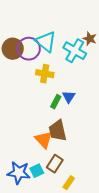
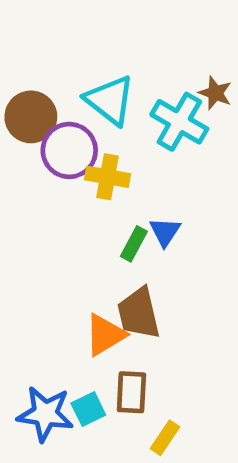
purple circle: (29, 49) -> (69, 150), moved
orange triangle: (44, 140) -> (105, 335), turned 42
brown rectangle: (55, 164) -> (131, 392), turned -30

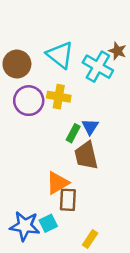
purple circle: (69, 150) -> (29, 101), moved
brown trapezoid: (139, 313) -> (86, 155), moved
brown rectangle: (131, 392) -> (68, 200), moved

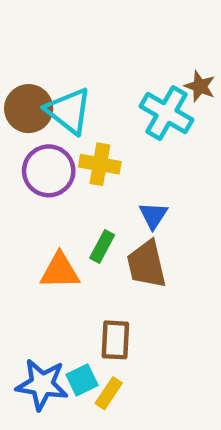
cyan triangle: (60, 55) -> (69, 111), moved
green rectangle: (73, 133) -> (102, 246), moved
orange triangle: (57, 183) -> (60, 271), moved, turned 30
yellow rectangle: (90, 239) -> (109, 393), moved

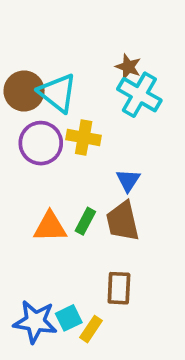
brown star: (200, 86) -> (128, 67), moved
green rectangle: (102, 246) -> (85, 221), moved
brown rectangle: (115, 340) -> (119, 288), moved

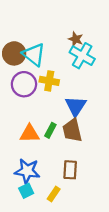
blue triangle: (128, 180) -> (76, 106), size x1.5
cyan square: (69, 318) -> (26, 191), moved
blue star: (35, 322) -> (27, 171), moved

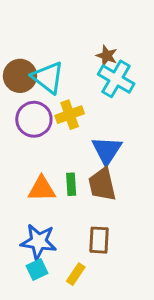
yellow cross: (49, 81) -> (70, 115), turned -30
green rectangle: (50, 130) -> (71, 184), turned -32

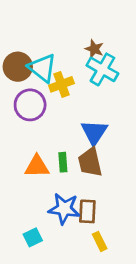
yellow cross: (70, 115) -> (61, 84), moved
blue star: (39, 242) -> (64, 209), moved
yellow rectangle: (76, 274) -> (100, 241), moved, turned -60

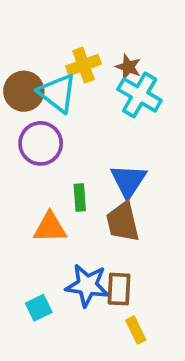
yellow cross: (61, 84) -> (84, 65), moved
green rectangle: (63, 162) -> (80, 198), moved
cyan square: (33, 237) -> (39, 308), moved

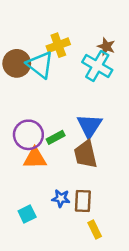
brown star: (128, 67) -> (106, 47), moved
purple circle: (41, 143) -> (28, 135), moved
green rectangle: (80, 198) -> (56, 137), turned 66
blue star: (87, 285) -> (61, 198), size x0.6

